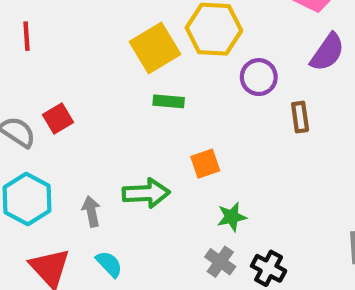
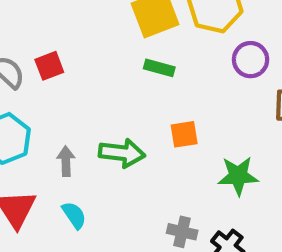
green star: (232, 217) -> (238, 176), moved, size x1.4
gray cross: (220, 262) -> (182, 232), turned -32

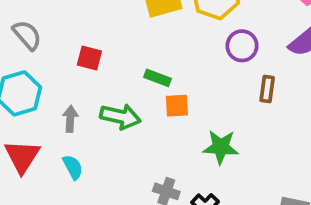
red square: (49, 66) -> (89, 58), moved, turned 30
green rectangle: (159, 68) -> (158, 78), moved

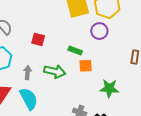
purple circle: (242, 46) -> (99, 31), moved
cyan semicircle: (73, 167) -> (29, 99), size x1.6

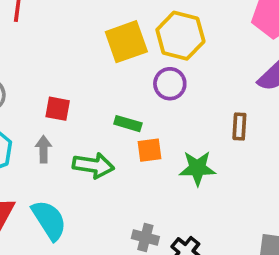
gray arrow: (28, 72) -> (44, 149), moved
green star: (109, 88) -> (197, 168), moved

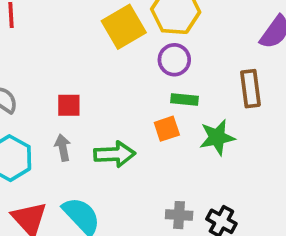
green rectangle: (128, 124) -> (185, 99), moved
brown rectangle: (239, 126) -> (250, 89), size x1.4

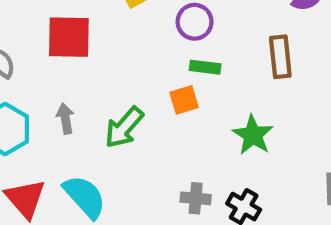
red square: (69, 105) -> (69, 37), moved, size x1.6
green star: (217, 137) -> (253, 135), moved, turned -30
green arrow: (115, 154) -> (124, 127), turned 132

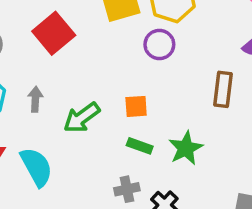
red square: (69, 37) -> (54, 33), turned 36
green rectangle: (205, 67) -> (140, 146), moved
gray cross: (196, 198) -> (127, 189), turned -30

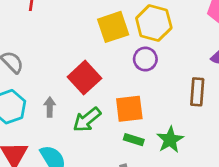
red square: (54, 33) -> (84, 78), moved
orange square: (136, 106) -> (129, 109), size x1.5

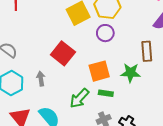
green arrow: (87, 120) -> (79, 98), moved
green star: (170, 140) -> (131, 73), moved, turned -30

